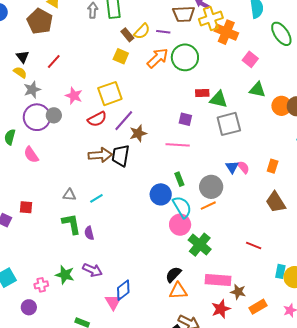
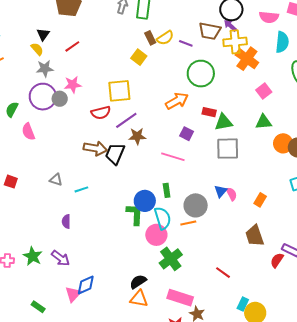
orange arrow: (158, 58) -> (177, 101), moved
green triangle: (257, 90) -> (264, 122), turned -30
pink star: (74, 96) -> (73, 85), moved, turned 30
green triangle: (218, 99) -> (223, 122), turned -36
green L-shape: (71, 224) -> (135, 214), moved

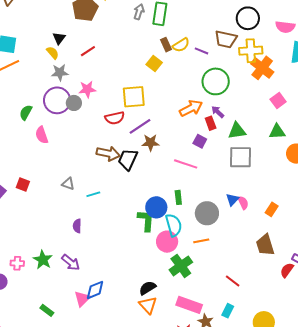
purple arrow: (230, 25) -> (218, 112), moved
red rectangle: (209, 112) -> (211, 123), moved, turned 56
orange line: (188, 223) -> (201, 241), moved
orange triangle: (139, 299) -> (148, 305), turned 36
cyan rectangle: (243, 304) -> (228, 311), moved

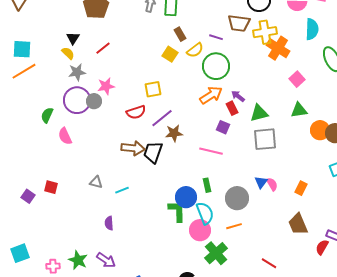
yellow semicircle: (181, 45) -> (195, 50), moved
green circle: (216, 81) -> (216, 66), moved
yellow square: (134, 97) -> (153, 89), size x0.7

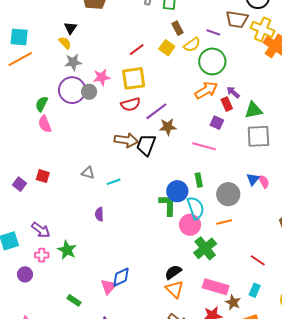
yellow cross: (265, 32) -> (263, 29), turned 30
red line: (103, 48) -> (137, 50), moved
yellow square: (153, 89) -> (134, 78), moved, size x1.4
pink semicircle: (65, 136) -> (45, 124), moved
purple arrow: (106, 260) -> (41, 230), moved

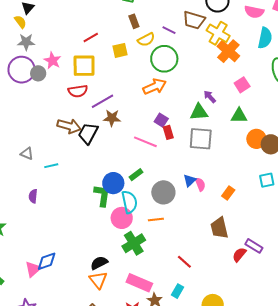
yellow square: (167, 48) -> (120, 50), moved, turned 35
pink star: (102, 77) -> (52, 61), turned 30
purple arrow: (233, 92) -> (210, 97), moved
red rectangle: (227, 104) -> (168, 132), moved
green rectangle: (199, 180) -> (136, 175), turned 56

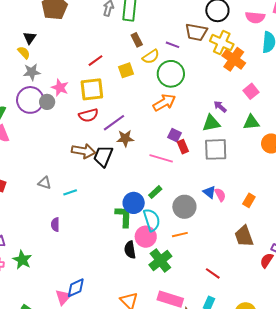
blue triangle: (190, 181) -> (209, 192), turned -32
black semicircle: (99, 263) -> (130, 250), moved, turned -66

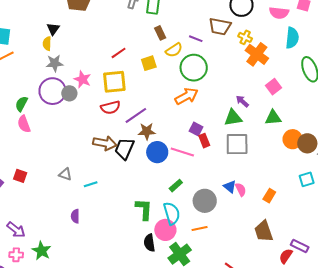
yellow cross: (222, 43) -> (245, 37), size x0.6
yellow semicircle: (24, 53) -> (47, 44), turned -136
blue circle: (134, 203) -> (157, 152), moved

